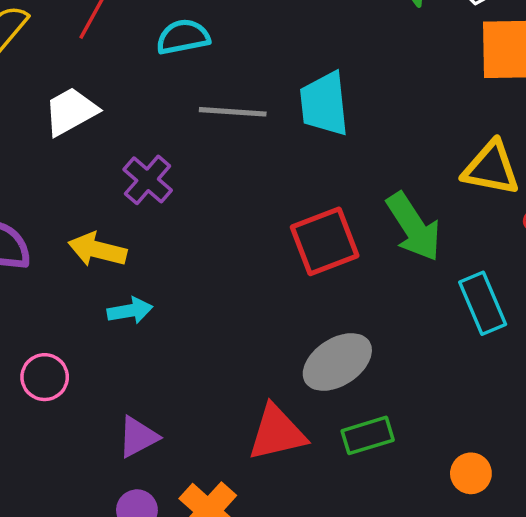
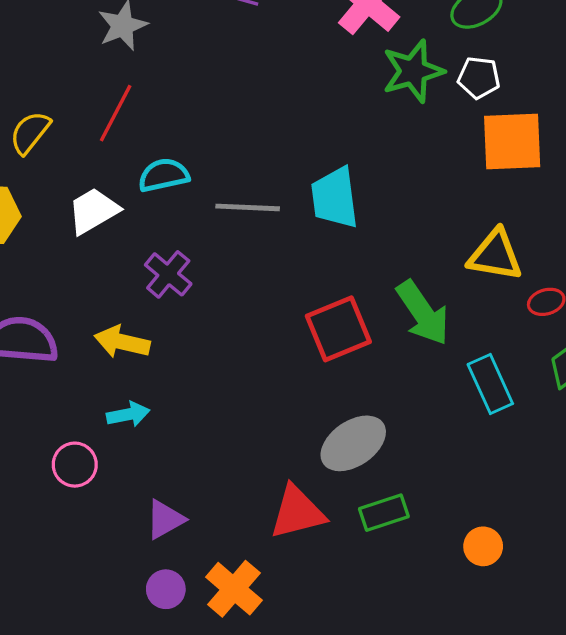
cyan semicircle: (183, 37) -> (164, 175), moved
cyan arrow: (130, 311) -> (128, 414), moved

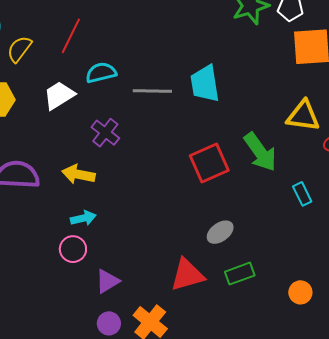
cyan rectangle: (490, 384) -> (302, 194), size x0.7
gray ellipse: (353, 443) -> (220, 232), size x0.7
pink circle: (75, 465) -> (73, 249), moved

